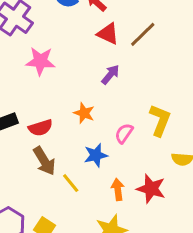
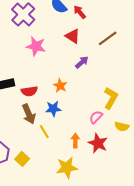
red triangle: (108, 34) -> (73, 36), moved
pink semicircle: (124, 133) -> (96, 117), moved
blue star: (96, 155) -> (53, 109), moved

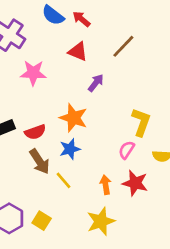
orange star: (60, 86) -> (74, 118), size x1.5

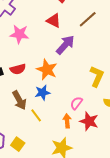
purple arrow: (96, 83) -> (65, 45), size x1.5
red semicircle: (35, 132) -> (18, 69), moved
pink semicircle: (126, 150) -> (76, 103), moved

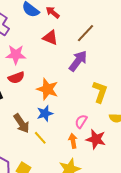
purple arrow: (65, 45) -> (78, 61), moved
red semicircle: (18, 69) -> (16, 78), moved

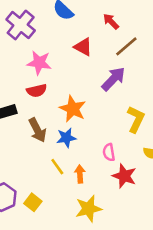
red arrow: (53, 12) -> (111, 21), moved
pink semicircle: (81, 121) -> (109, 152), turned -48
brown arrow: (22, 123) -> (37, 130), moved
orange arrow: (73, 141) -> (80, 174), moved

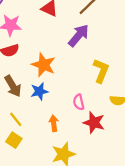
yellow line: (57, 167) -> (16, 119), moved
yellow square: (33, 202) -> (14, 140), moved

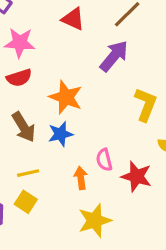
pink semicircle: (79, 102) -> (104, 160), moved
yellow line: (16, 119) -> (28, 173), turned -63

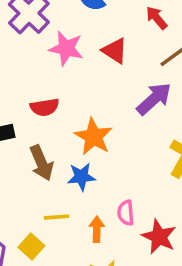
pink star: (20, 43) -> (66, 48), moved
yellow line: (28, 173) -> (57, 217), moved

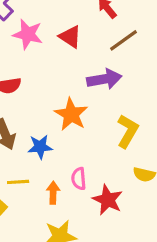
purple arrow: (154, 99) -> (104, 79), turned 32
orange star: (93, 137) -> (71, 114), moved

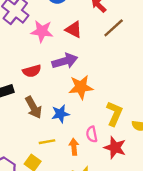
purple arrow: (104, 79) -> (65, 61), moved
orange star: (71, 114) -> (81, 87), turned -30
yellow L-shape: (128, 131) -> (114, 114), moved

